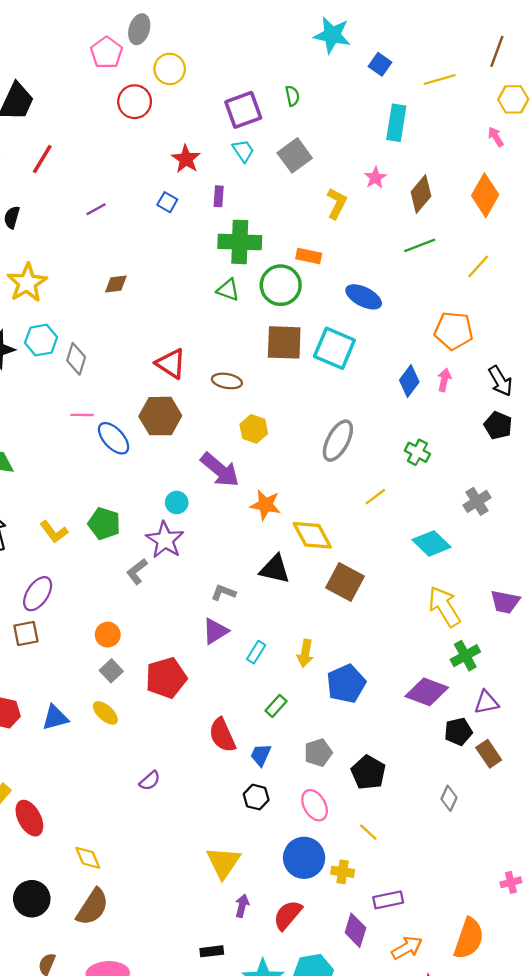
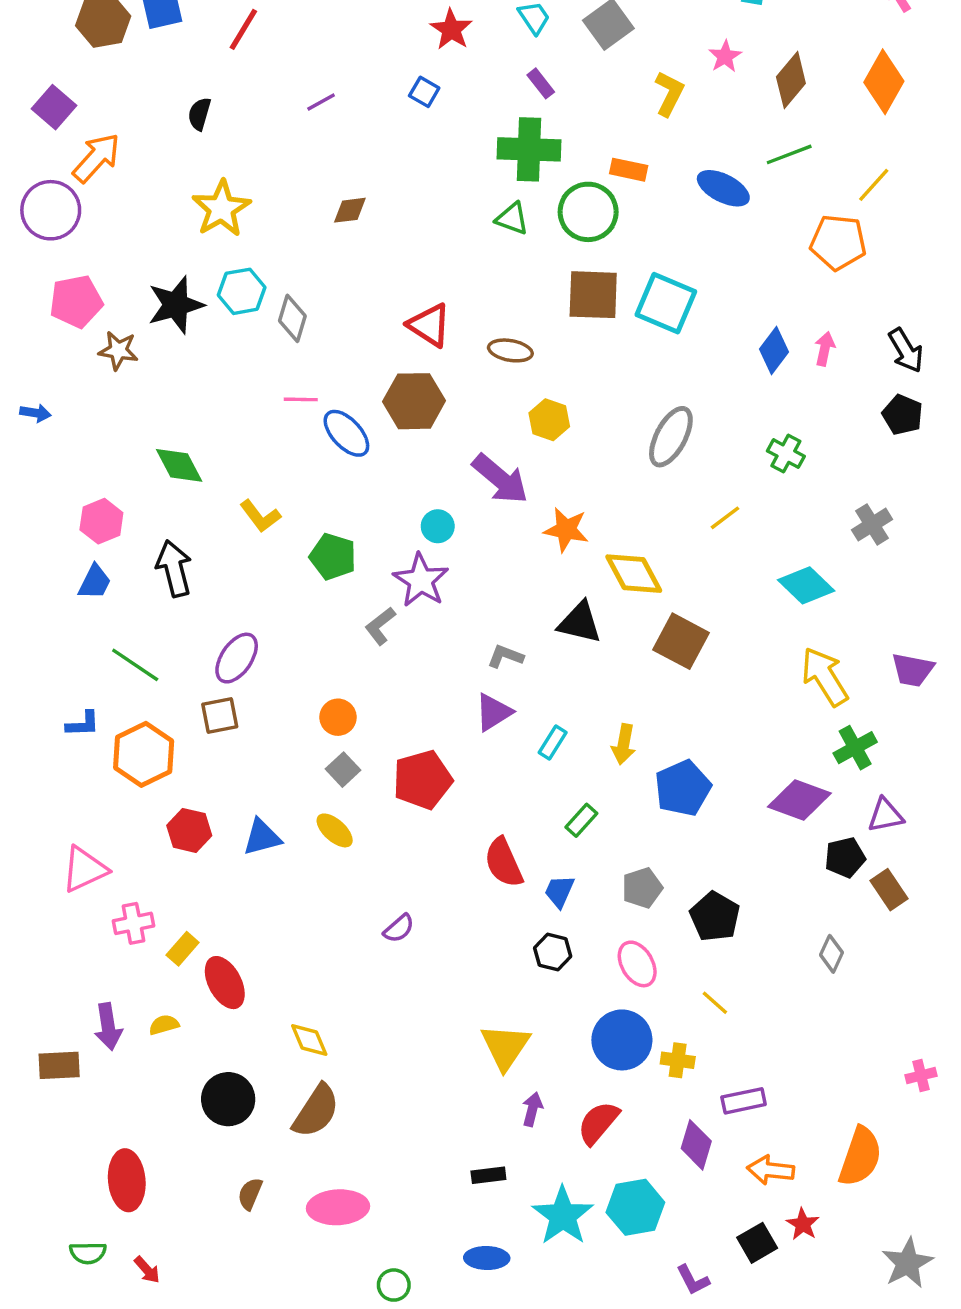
purple rectangle: (219, 196) -> (541, 83), moved, turned -42
blue ellipse: (364, 297) -> (723, 188), moved
orange pentagon: (454, 331) -> (838, 242), moved
yellow L-shape: (54, 532) -> (260, 516), moved
orange arrow: (407, 948) -> (771, 1170), turned -144

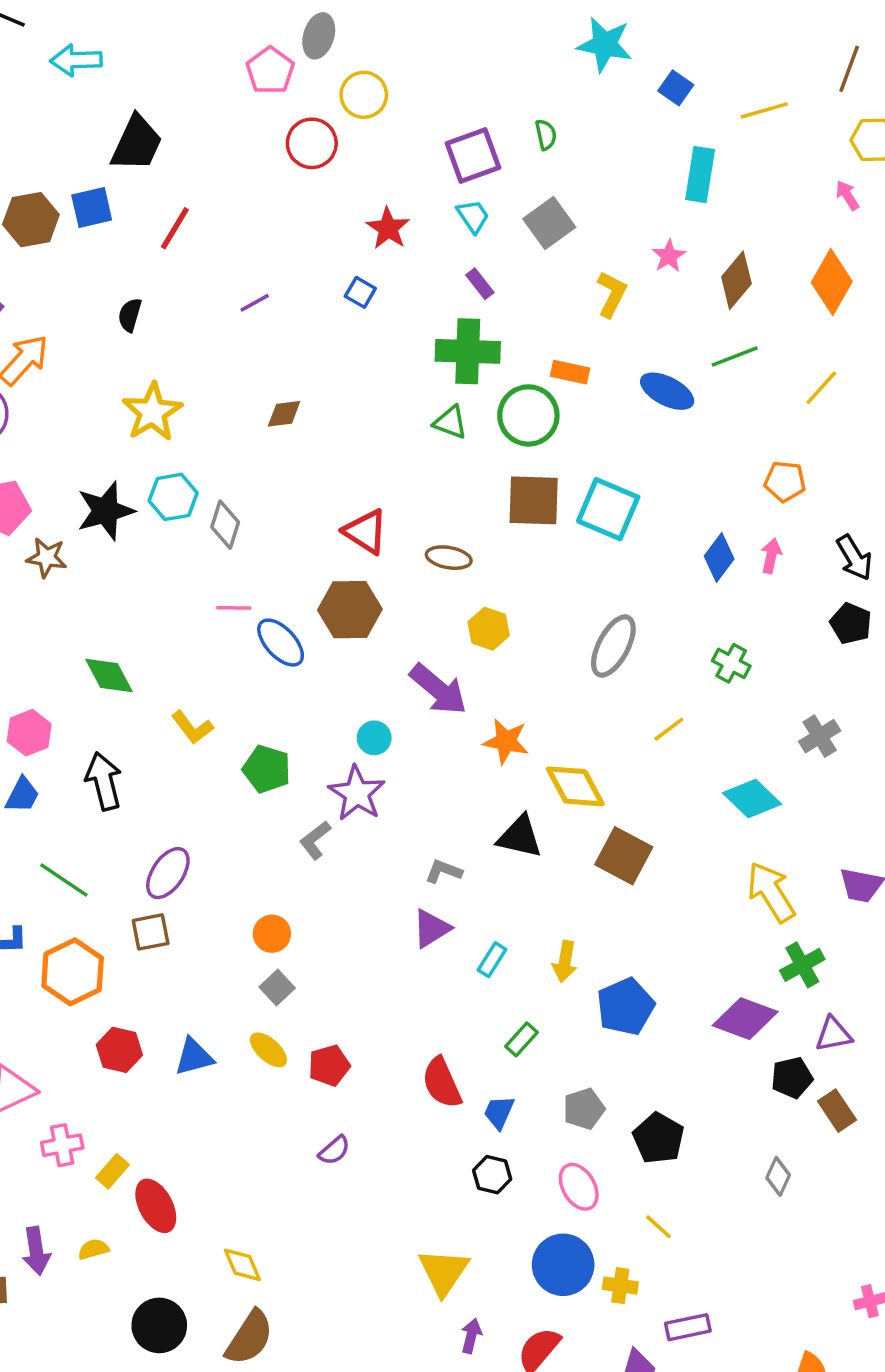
orange pentagon: (838, 242) -> (785, 481), moved, size x0.7
red pentagon: (422, 780) -> (329, 1065), moved, size x0.7

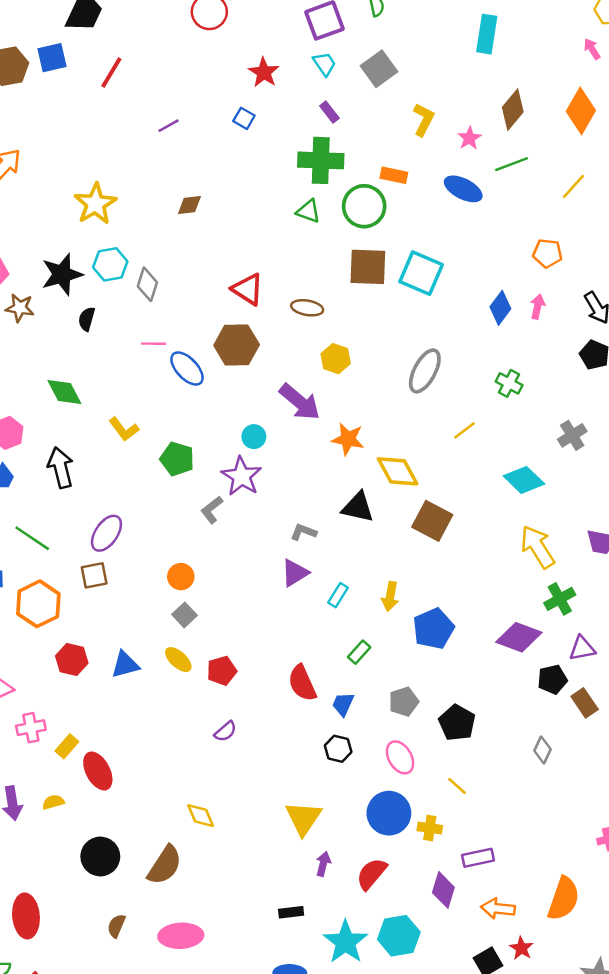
pink star: (669, 256) -> (469, 138), moved
black semicircle: (130, 315) -> (87, 319), moved
yellow diamond: (242, 1265) -> (201, 816), moved

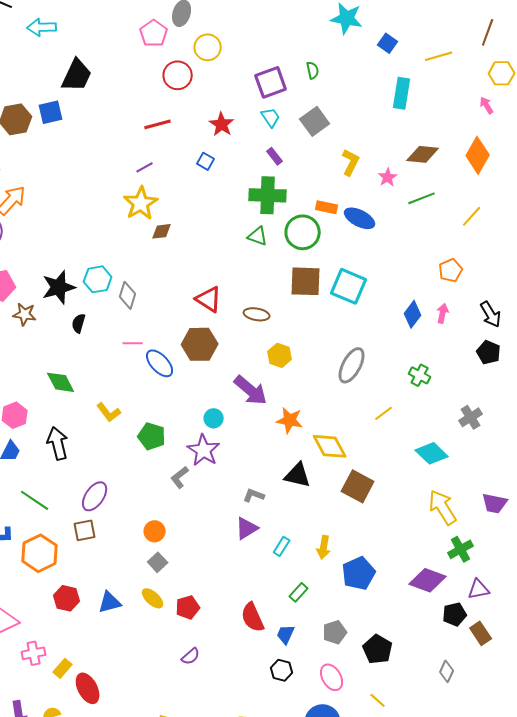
red line: (111, 72) -> (158, 124), moved, turned 44
brown diamond: (513, 110) -> (423, 154), turned 56
blue ellipse: (463, 189) -> (360, 218), moved
yellow star: (95, 204) -> (141, 203), moved
orange pentagon: (547, 253) -> (451, 270), turned -30

